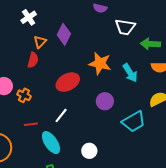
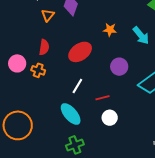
red semicircle: (33, 60) -> (44, 47), moved
orange star: (100, 63) -> (110, 30), size x0.6
red line: (31, 124) -> (102, 98), moved

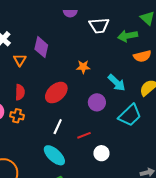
cyan arrow: (141, 35) -> (117, 83), moved
white circle: (110, 118) -> (101, 153), moved

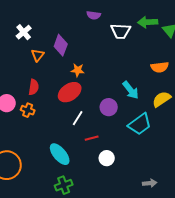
green arrow: (128, 36) -> (148, 22), moved
orange star: (83, 67) -> (78, 70), moved
white line: (58, 127) -> (78, 118), moved

